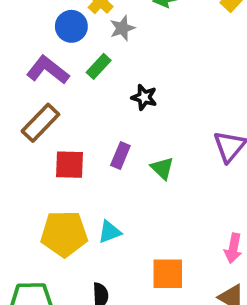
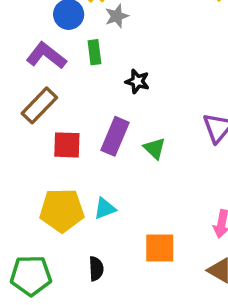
green rectangle: (99, 66) -> (94, 52), turned -50
purple rectangle: (120, 156) -> (115, 136), size x1.5

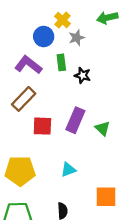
black star: (137, 81) -> (83, 75), moved
yellow pentagon: (62, 210) -> (20, 171), moved

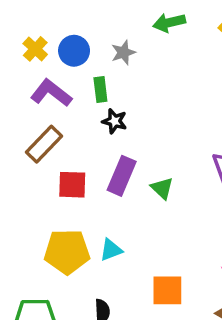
yellow cross: (62, 20) -> (35, 49), moved
black star: (83, 75) -> (115, 121), moved
yellow pentagon: (20, 171) -> (67, 252), moved

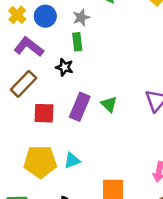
green rectangle: (100, 90) -> (77, 42), moved
black star: (115, 121) -> (64, 67), moved
green triangle: (162, 188) -> (109, 104), moved

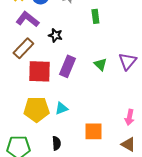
green rectangle: (77, 42) -> (95, 16), moved
green triangle: (109, 104) -> (100, 64), moved
red square: (44, 113) -> (39, 71), size x1.4

